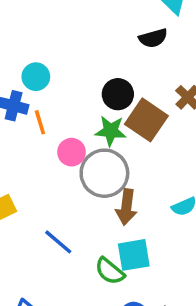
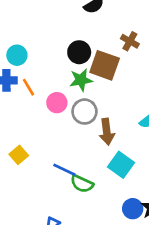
gray circle: (104, 173) -> (84, 112), size x0.7
cyan square: (134, 255) -> (121, 165), turned -30
green semicircle: (110, 271) -> (82, 184), moved

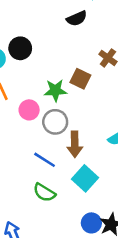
black circle: (79, 52) -> (20, 48), moved
brown square: (105, 65) -> (80, 79), size x0.7
blue line: (64, 170) -> (45, 160), moved

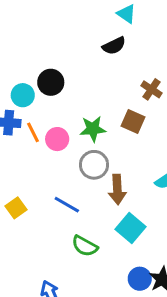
brown square: (80, 79) -> (133, 122), moved
pink circle: (29, 110) -> (57, 139), moved
blue line: (45, 160) -> (67, 205), moved

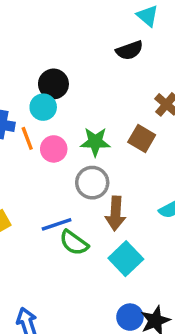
cyan circle: (23, 95) -> (43, 107), moved
blue line: (67, 205) -> (57, 224), turned -55
green semicircle: (85, 246) -> (74, 243), moved

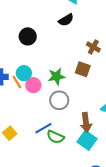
black circle: (53, 84) -> (28, 36), moved
cyan circle: (43, 107) -> (24, 73), moved
brown arrow: (116, 213) -> (86, 122), moved

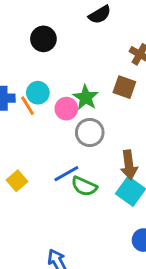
green star: (56, 76) -> (86, 98), turned -30
pink circle: (33, 85) -> (66, 109), moved

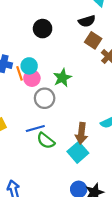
brown square: (124, 87) -> (93, 40), moved
pink circle: (66, 109) -> (32, 78), moved
gray circle: (90, 132) -> (45, 98), moved

